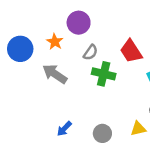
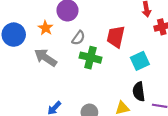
red trapezoid: (131, 51) -> (116, 37), turned 45

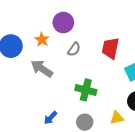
green cross: (91, 58) -> (86, 90), moved

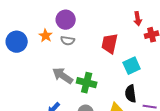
gray semicircle: (74, 49) -> (68, 41), moved, turned 64
gray arrow: (42, 69) -> (63, 76), moved

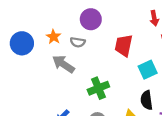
purple circle: (66, 20) -> (91, 19), moved
gray arrow: (63, 76) -> (63, 64), moved
green cross: (87, 83) -> (98, 88), turned -36

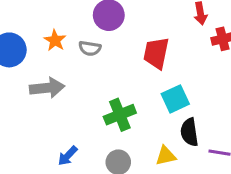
gray arrow: (63, 64) -> (47, 88), moved, turned 140
cyan square: (148, 70) -> (175, 99), moved

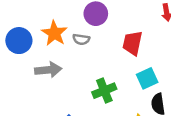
orange star: (55, 40) -> (54, 33), size x1.5

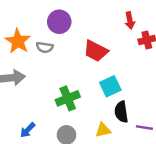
red trapezoid: (132, 43) -> (96, 51), turned -75

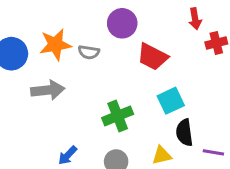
purple circle: (59, 22) -> (122, 23), moved
orange star: (18, 41) -> (55, 45), turned 30

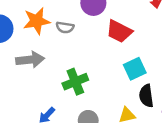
green cross: (118, 116) -> (75, 82), moved

